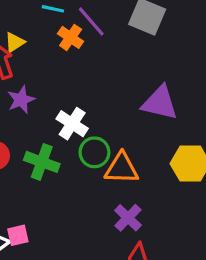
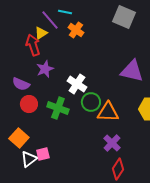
purple line: (91, 22) -> (50, 20), moved

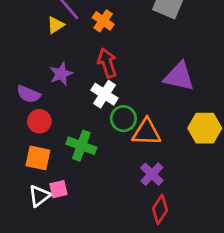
red arrow: (33, 45) -> (107, 63), moved
green cross: (58, 108) -> (81, 146), moved
orange square: (19, 138) -> (38, 158), moved, turned -30

